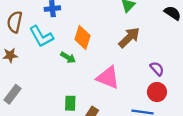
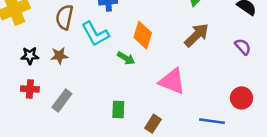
purple semicircle: (157, 69) -> (243, 47), moved
red circle: (157, 92) -> (241, 98), moved
green rectangle: (70, 103) -> (118, 110), moved

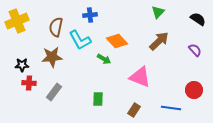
orange diamond: (143, 35) -> (117, 41), turned -60
black star: (30, 56) -> (22, 65), moved
brown star: (59, 56) -> (52, 57), size x1.5
brown rectangle: (153, 124) -> (134, 110), moved

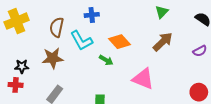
purple semicircle: (195, 50) -> (200, 51), turned 104
red cross: (29, 83) -> (16, 85), moved

